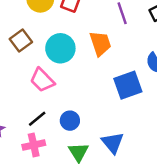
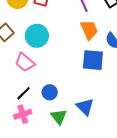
orange trapezoid: (100, 43) -> (89, 30), moved
blue square: (128, 85) -> (93, 60), turned 30

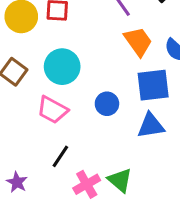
blue circle: (50, 92) -> (107, 104), moved
blue triangle: (85, 107) -> (151, 126), moved, turned -42
pink cross: (23, 114) -> (87, 184), moved

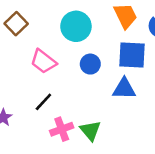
cyan circle: (62, 67) -> (76, 26), moved

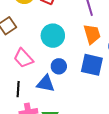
blue triangle: (124, 89) -> (46, 84), moved
black line: (43, 102) -> (18, 89), turned -49

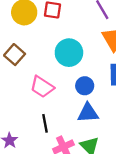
blue triangle: (46, 84) -> (88, 113), moved

